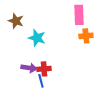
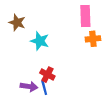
purple arrow: (29, 68) -> (29, 86), moved
red cross: (44, 69) -> (47, 75), turned 32

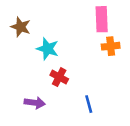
red cross: (47, 75) -> (59, 77), moved
blue line: (44, 88) -> (89, 104), moved

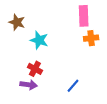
red cross: (59, 77) -> (35, 69), moved
blue line: (89, 104) -> (73, 86), turned 56

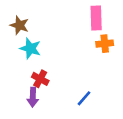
cyan star: (39, 40) -> (30, 48), moved
purple arrow: (29, 85) -> (33, 97), turned 84

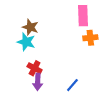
brown star: (19, 25) -> (30, 27), moved
purple arrow: (33, 97) -> (38, 82), moved

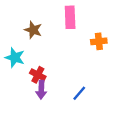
pink rectangle: (83, 16) -> (70, 17), moved
cyan star: (26, 42) -> (15, 58), moved

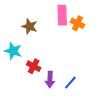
orange cross: (99, 41) -> (77, 23), moved, turned 32
purple arrow: (41, 90) -> (50, 79), moved

